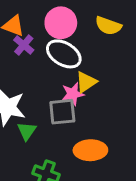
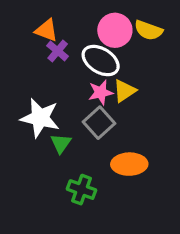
pink circle: (61, 23) -> (115, 30), moved
pink star: (73, 94) -> (101, 92), moved
gray square: (62, 112) -> (99, 123), turned -36

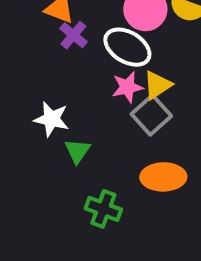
white star: (40, 118) -> (51, 119), size x0.7
gray square: (99, 123) -> (151, 115), moved

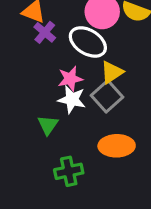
pink star: (127, 87) -> (70, 79), moved
white star: (51, 119) -> (72, 99), moved
green cross: (103, 209) -> (69, 171), turned -32

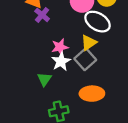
white ellipse: (88, 42) -> (97, 22), moved
white star: (72, 99) -> (61, 61), turned 30

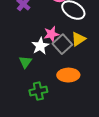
yellow triangle: (89, 43) -> (78, 39), moved
pink star: (60, 47) -> (51, 34), moved

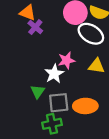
yellow triangle: (78, 39) -> (96, 66), turned 42
gray square: (62, 44) -> (59, 103), moved, turned 36

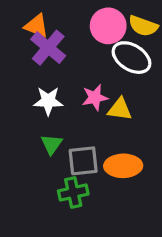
purple cross: (35, 27) -> (48, 48), size x1.5
yellow triangle: (96, 66) -> (120, 109), moved
white star: (54, 74) -> (48, 101), moved, turned 30

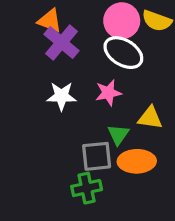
white ellipse: (131, 58) -> (123, 53), moved
yellow triangle: (120, 109) -> (150, 118), moved
green triangle: (52, 144) -> (118, 135), moved

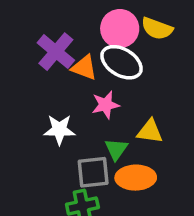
orange triangle: (50, 21) -> (84, 68), moved
white star: (61, 96) -> (59, 130), moved

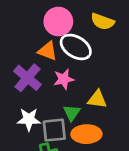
pink circle: (120, 29) -> (58, 22), moved
purple cross: (56, 52) -> (27, 78), moved
white star: (59, 130) -> (29, 119), moved

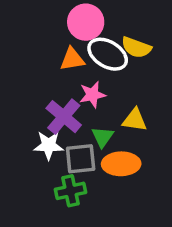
yellow semicircle: (103, 22) -> (136, 47), moved
orange triangle: (48, 51) -> (72, 59), turned -30
purple cross: (27, 78) -> (64, 117), moved

